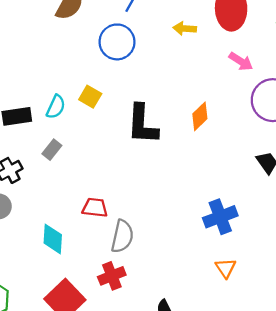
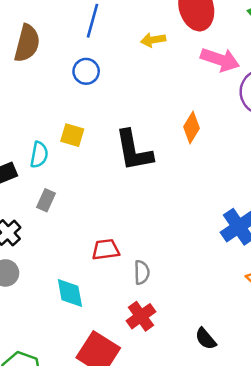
blue circle: (117, 42) -> (86, 71), size x0.7
pink arrow: (241, 61) -> (220, 60), size x1.4
gray semicircle: (122, 236) -> (142, 272), size x0.7

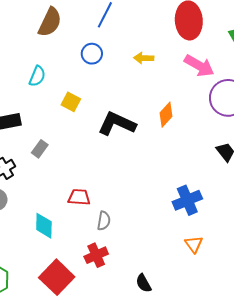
yellow arrow: (153, 40) -> (144, 58), moved
black L-shape: (134, 151) -> (117, 124), turned 114
cyan semicircle: (39, 155) -> (37, 76), moved

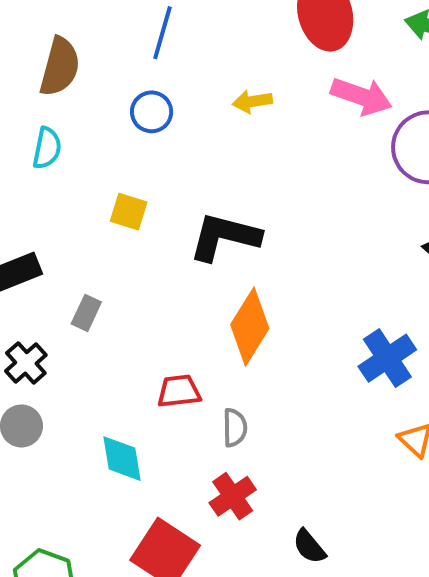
cyan semicircle: (37, 76) -> (47, 148), moved
orange diamond: (166, 115) -> (250, 327), moved, size x1.5
black semicircle: (144, 283) -> (309, 547), moved

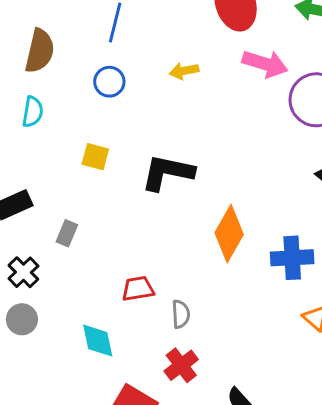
orange diamond: (250, 327) -> (229, 234), moved
blue cross: (387, 358) -> (292, 258), turned 33

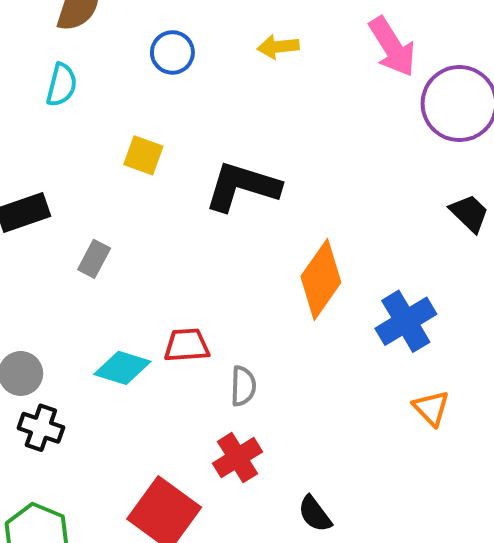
pink arrow: (265, 64) -> (392, 47), turned 36
blue cross: (292, 258) -> (406, 321), turned -33
black cross: (23, 272) -> (41, 428), moved, turned -32
cyan diamond: (98, 341) -> (122, 368), moved, turned -66

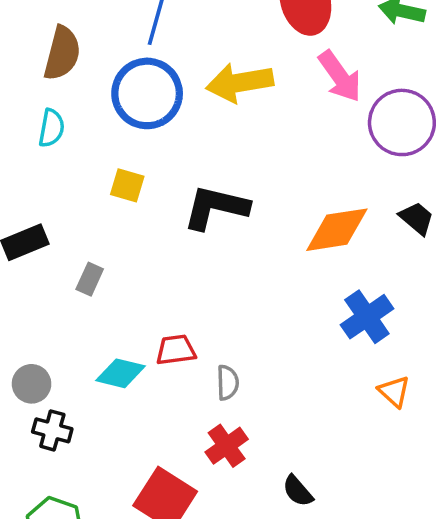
yellow arrow: (278, 47) -> (240, 83), size x1.8
blue circle: (172, 52) -> (147, 93), size x1.8
orange diamond: (321, 279) -> (337, 230), moved, turned 50

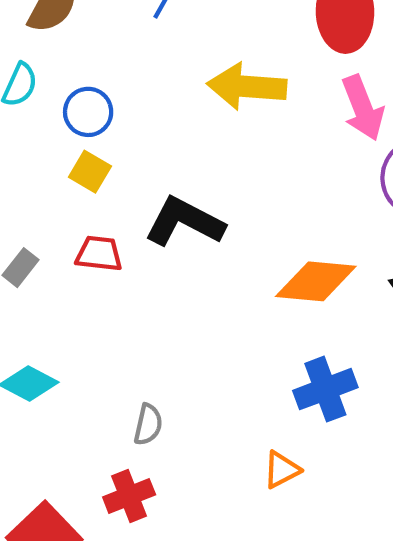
blue circle: (147, 93) -> (88, 112), moved, size x0.6
red trapezoid: (176, 350) -> (99, 254), moved
orange triangle: (394, 391) -> (282, 470), moved, turned 36

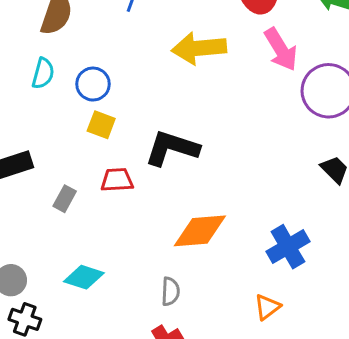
orange diamond: (316, 281) -> (200, 231), moved

